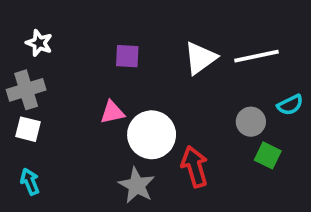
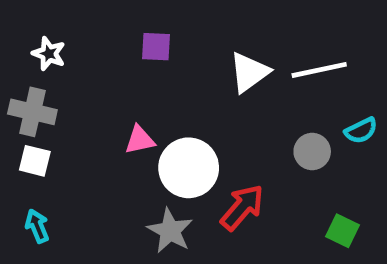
purple square: (127, 56) -> (156, 47), moved
gray cross: (26, 90) -> (32, 112), turned 30
green square: (268, 155) -> (342, 231), moved
red arrow: (195, 167) -> (242, 207), turned 57

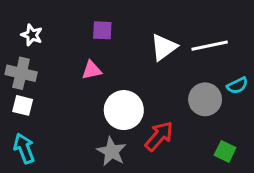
pink triangle: (140, 140) -> (92, 70), moved
gray circle: (312, 152) -> (205, 99), size x1.4
cyan arrow: (37, 226) -> (24, 148), size x1.4

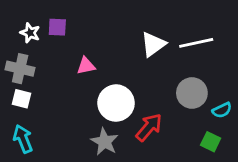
purple square: (102, 30) -> (57, 27), moved
cyan semicircle: (237, 86) -> (222, 110), moved

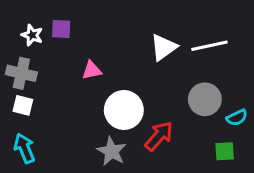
green square: (211, 142) -> (225, 151), turned -30

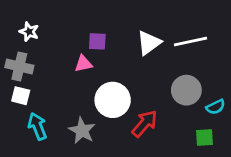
purple square: (61, 29) -> (97, 41), moved
cyan arrow: (24, 148) -> (37, 126), moved
gray star: (112, 151) -> (82, 131), moved

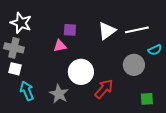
white star: (29, 32) -> (21, 23), size x1.5
cyan semicircle: (216, 107) -> (155, 50), moved

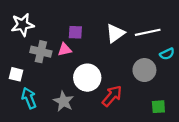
white star: (21, 23) -> (23, 25), turned -30
gray cross: (14, 48) -> (41, 52), moved

